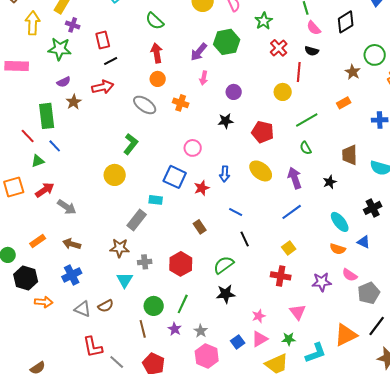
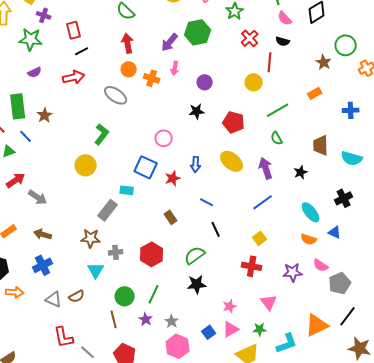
brown star: (74, 102) -> (45, 115), moved
orange cross: (181, 103) -> (152, 78), moved

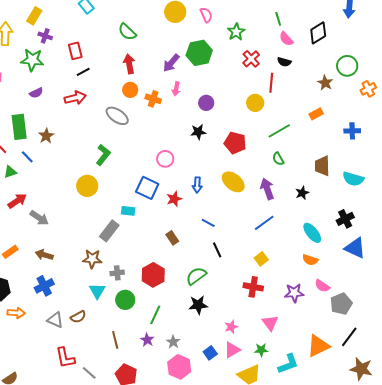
blue triangle: (335, 232) -> (355, 248), moved, size x1.6
green circle: (125, 296) -> (125, 300), moved

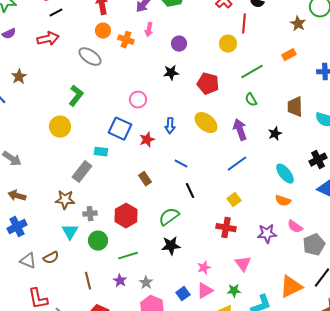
green line: (155, 315) -> (128, 256), turned 48

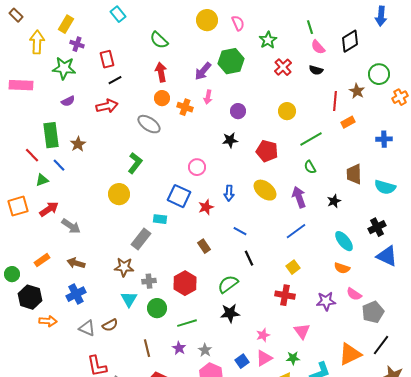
red line: (244, 24) -> (335, 101), moved

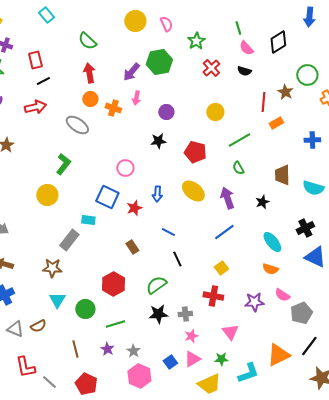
gray cross: (149, 281) -> (185, 314), moved

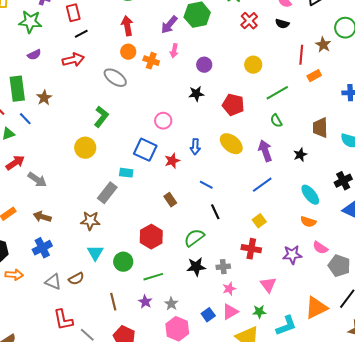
gray pentagon: (301, 313) -> (339, 266), turned -30

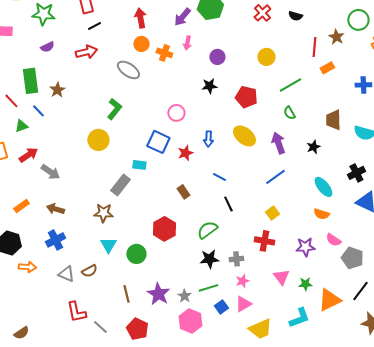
green line: (153, 277) -> (208, 288), moved
purple star: (145, 302) -> (158, 294), size x1.6
green star: (259, 312) -> (305, 284), moved

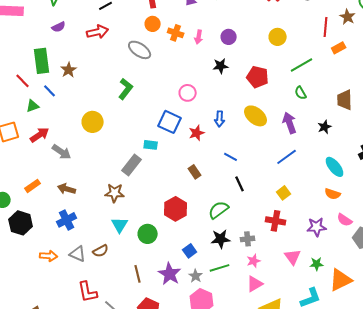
pink arrow: (187, 43) -> (199, 37), moved
yellow circle: (98, 140) -> (93, 122), moved
orange arrow: (27, 267) -> (49, 256), moved
blue square: (221, 307) -> (190, 251), moved

